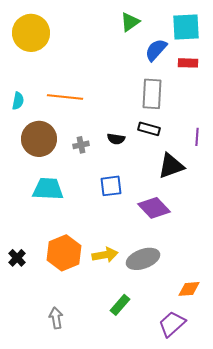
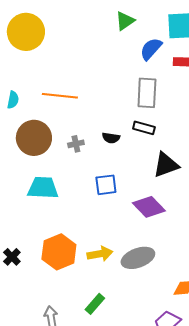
green rectangle: (120, 305) -> (95, 304), moved

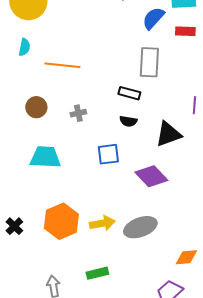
cyan semicircle: (13, 100) -> (24, 47), moved
black rectangle: (144, 128) -> (129, 93), moved
brown circle: (34, 138) -> (36, 107), size x0.6
black semicircle: (111, 138) -> (128, 121), moved
green rectangle: (95, 304) -> (97, 273), turned 35

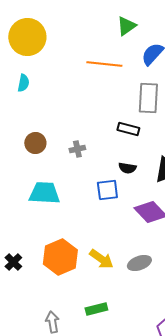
orange line: (62, 65) -> (104, 64), moved
black semicircle: (128, 121) -> (127, 168), moved
yellow arrow: (102, 223) -> (101, 259), turned 45
gray ellipse: (140, 227) -> (139, 263), size x0.7

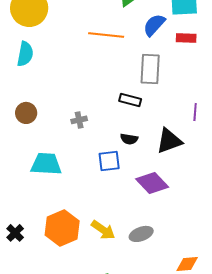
cyan semicircle: (23, 83) -> (25, 54), size x1.4
brown circle: (35, 143) -> (26, 113), moved

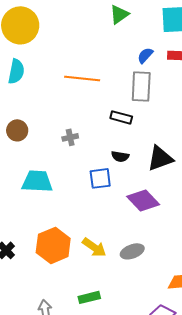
blue semicircle: (154, 25) -> (145, 55), moved, size x0.7
orange line: (106, 35) -> (82, 78), moved

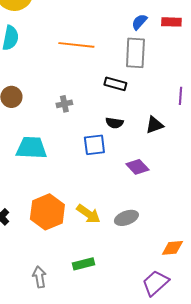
black triangle: (160, 158) -> (154, 125), size x0.7
purple diamond: (143, 200) -> (137, 167), size x0.7

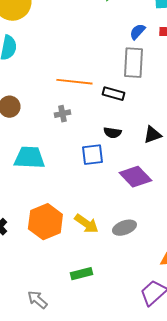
orange line: (76, 45) -> (74, 82), moved
purple diamond: (137, 167) -> (135, 177), size x1.4
gray arrow: (39, 277) -> (37, 300), moved, turned -40

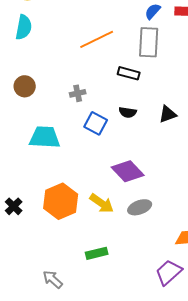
orange line: (74, 82) -> (97, 39), moved, turned -32
blue square: (92, 155) -> (96, 123), moved, turned 35
purple diamond: (135, 177) -> (128, 171), moved

